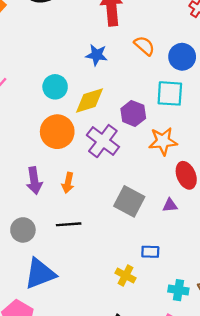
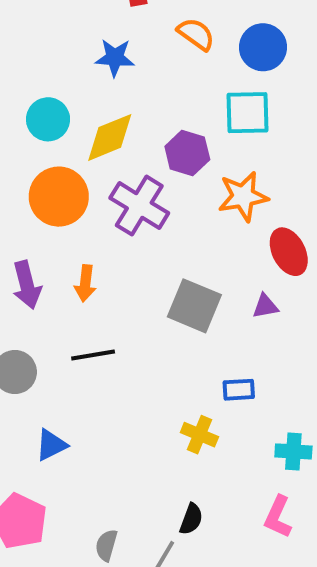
blue triangle: (40, 274) -> (51, 445), size x0.6

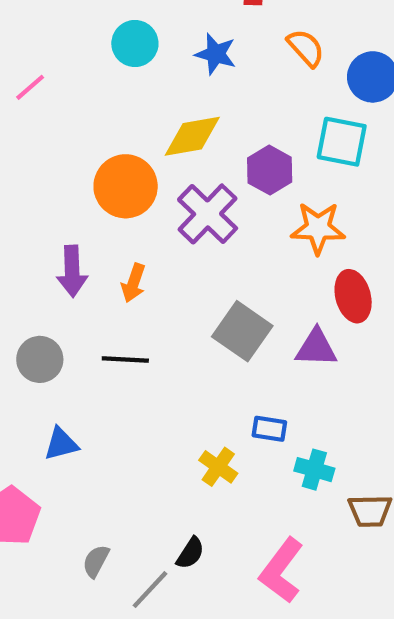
cyan circle: (48, 119) -> (135, 44), moved
purple triangle: (265, 306) -> (316, 348), size x1.5
cyan cross: (293, 451) -> (314, 470), moved
pink L-shape: (278, 517) -> (281, 571), size x1.4

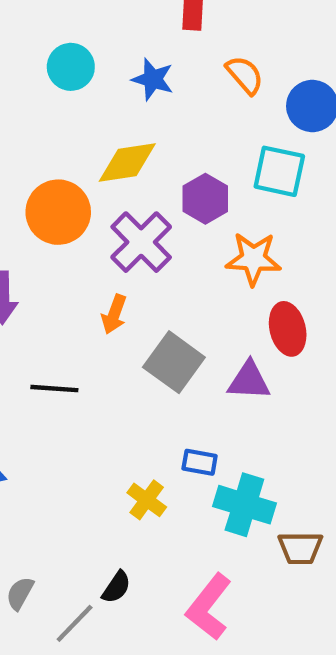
orange arrow: (133, 283) -> (114, 314), moved
cyan cross: (314, 470) -> (244, 505), size x1.5

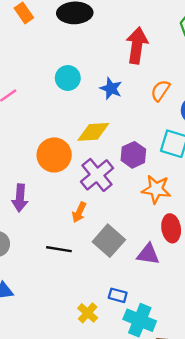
orange semicircle: (245, 75) -> (160, 91), turned -110
black line: (54, 389) -> (59, 249), moved

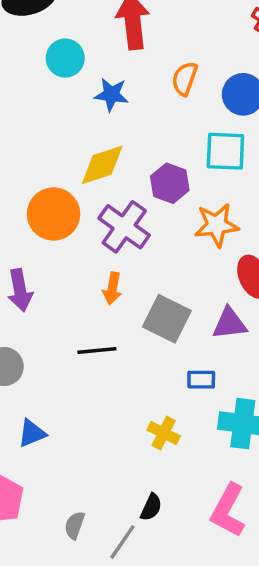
cyan circle: (68, 78) -> (65, 58), moved
blue rectangle: (118, 295) -> (201, 380), moved

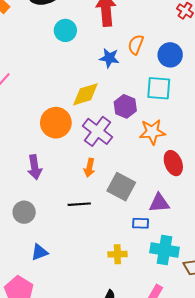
blue star: (111, 95) -> (109, 58), moved
purple triangle: (230, 323) -> (159, 203), moved
yellow cross: (164, 433) -> (117, 254), turned -30

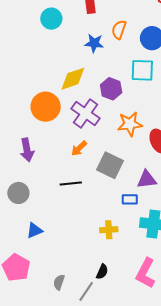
orange star: (152, 132) -> (130, 124), moved
orange arrow: (89, 168) -> (79, 148), turned 36

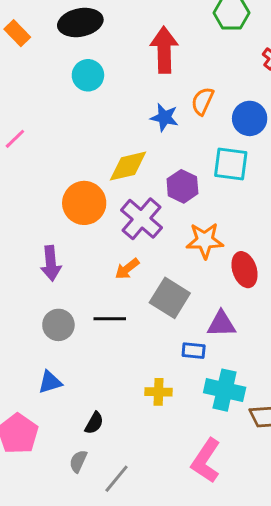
cyan circle: (51, 19) -> (88, 75), moved
gray circle: (18, 193) -> (58, 325), moved
black semicircle: (102, 272) -> (94, 423), moved

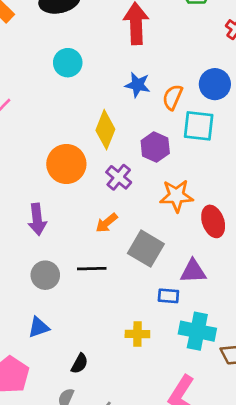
cyan circle: (88, 75) -> (68, 63), moved
orange semicircle: (203, 101) -> (173, 97), moved
yellow diamond: (128, 166) -> (105, 130), turned -54
purple cross: (142, 219) -> (119, 177), size x0.7

